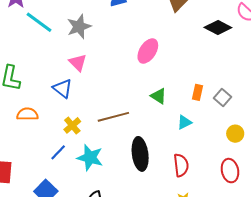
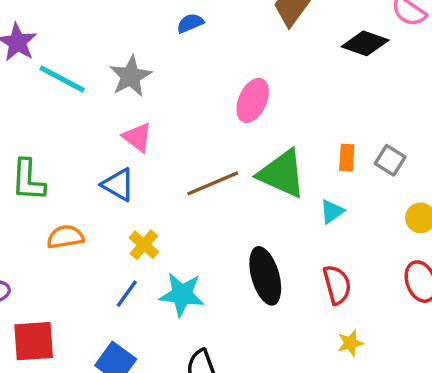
green triangle: (158, 96) -> (282, 174), size x1.8
brown line: (113, 117) -> (213, 183), moved

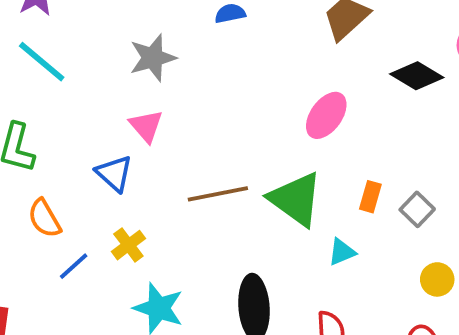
cyan line: (62, 79) -> (42, 62), moved
pink ellipse: (253, 100) -> (326, 115), moved
orange semicircle: (65, 237) -> (44, 218), turned -123
blue line: (127, 294) -> (74, 266), moved

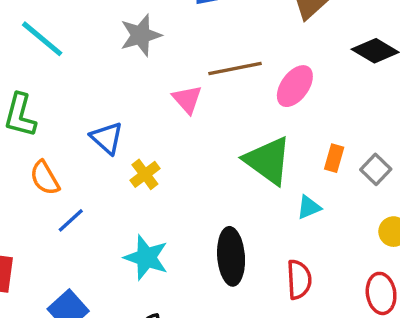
pink triangle: (146, 126) -> (187, 99), moved
brown line: (218, 194) -> (235, 69), moved
yellow cross: (128, 245) -> (145, 174), moved

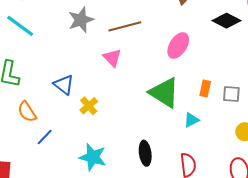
brown line: (235, 69) -> (125, 26), moved
gray square: (376, 169) -> (231, 94), turned -36
black ellipse: (231, 256) -> (145, 153), size x0.7

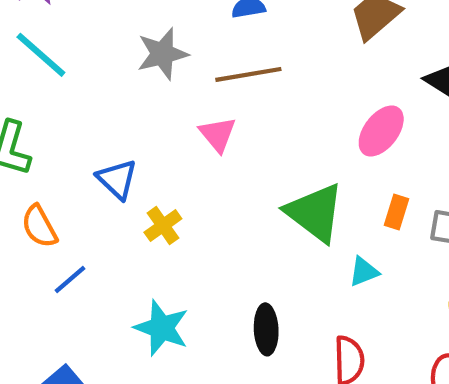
pink ellipse: (178, 45) -> (381, 131), moved

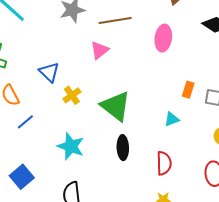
pink ellipse: (381, 131) -> (163, 38), moved, turned -30
pink triangle: (218, 134) -> (99, 50), turned 30
green triangle: (315, 213) -> (116, 106), moved

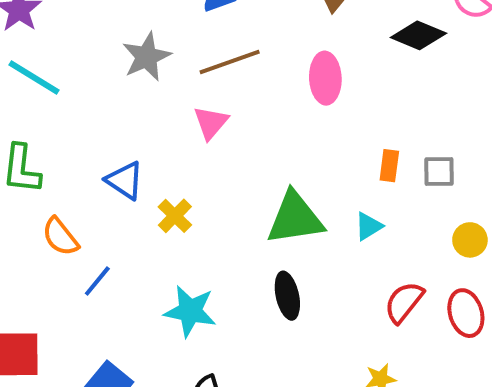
green triangle: (116, 106) -> (295, 218), moved, turned -36
red semicircle: (164, 163) -> (404, 302), moved, turned -130

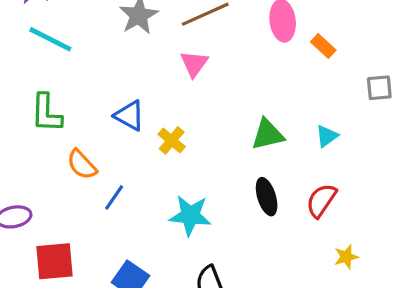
orange rectangle: (389, 166) -> (323, 46), moved, turned -50
green triangle: (295, 218) -> (268, 134), size x0.7
red semicircle: (404, 302) -> (321, 200), moved

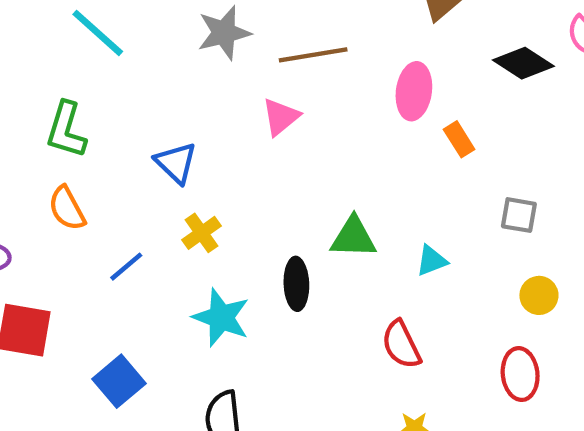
yellow cross: (172, 140) -> (201, 233), moved
orange semicircle: (82, 165) -> (67, 208), moved
black ellipse: (267, 197) -> (296, 284), moved
red semicircle: (321, 200) -> (401, 345), turned -75

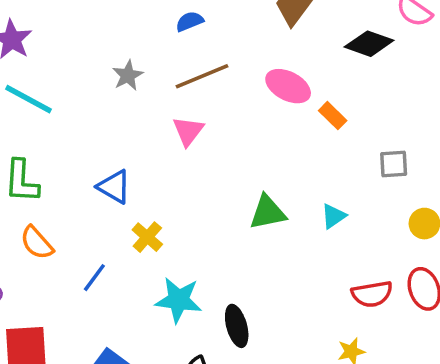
gray star: (224, 33) -> (128, 75), size x0.7
pink ellipse: (414, 91) -> (288, 86), turned -57
black ellipse: (296, 284) -> (237, 326), moved
red semicircle: (401, 345) -> (372, 294), moved, turned -60

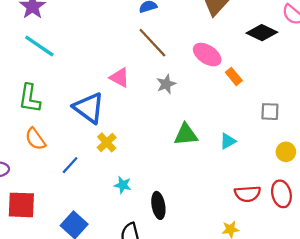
gray star: (128, 75) -> (166, 84), moved
brown line: (202, 76) -> (152, 43), turned 64
pink triangle: (188, 131) -> (120, 78), moved, turned -45
blue triangle: (114, 187) -> (89, 108), size x1.4
cyan star: (179, 300) -> (123, 185), size x0.6

